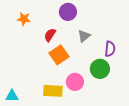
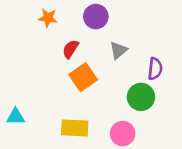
orange star: (24, 19) -> (48, 18), moved
pink circle: (75, 82) -> (123, 134), moved
cyan triangle: (12, 96) -> (15, 117), moved

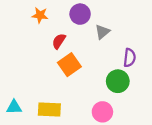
gray triangle: (118, 50) -> (102, 32), moved
cyan triangle: (15, 117) -> (14, 107), moved
yellow rectangle: (75, 128) -> (49, 110), moved

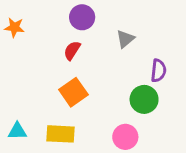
purple circle: (80, 14) -> (82, 17), moved
orange star: (40, 15) -> (14, 27), moved
orange square: (69, 65) -> (73, 92), moved

